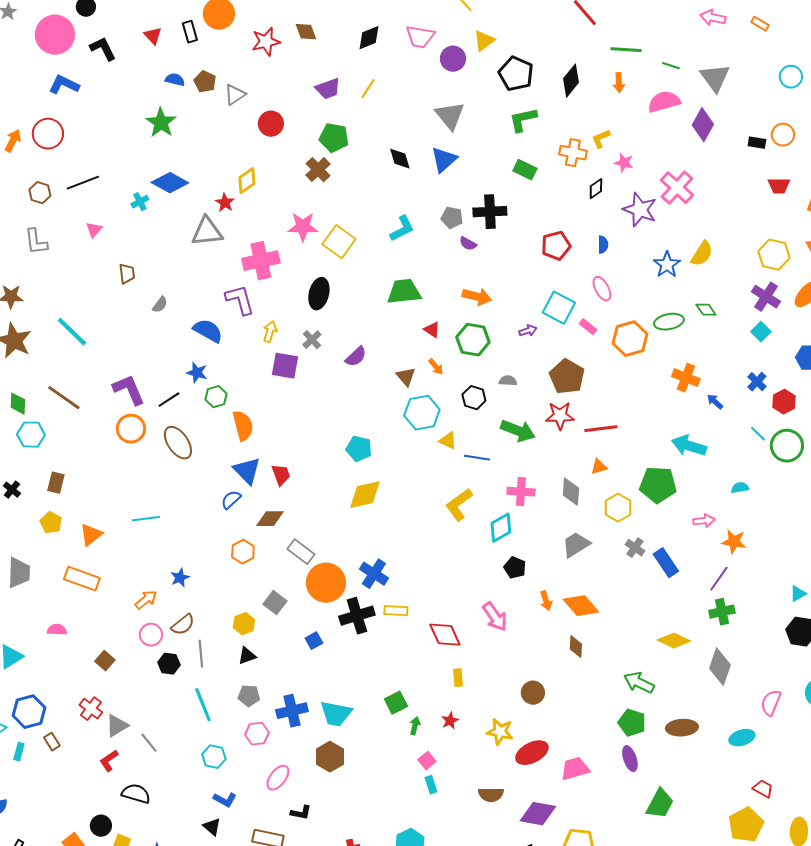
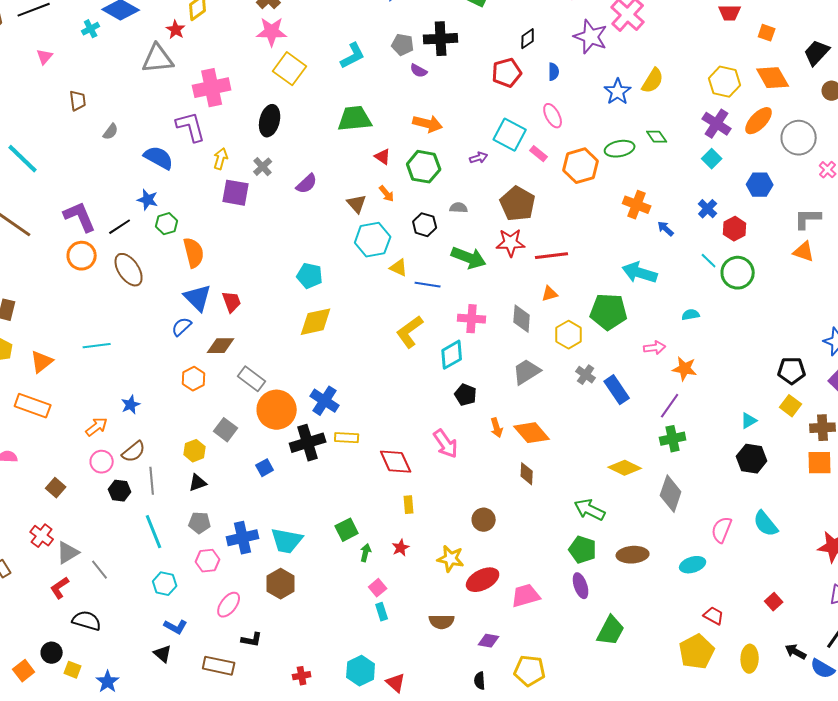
black diamond: (596, 189) -> (528, 39), moved
pink star: (303, 227) -> (272, 32), moved
purple diamond: (538, 814) -> (489, 641), size x0.6

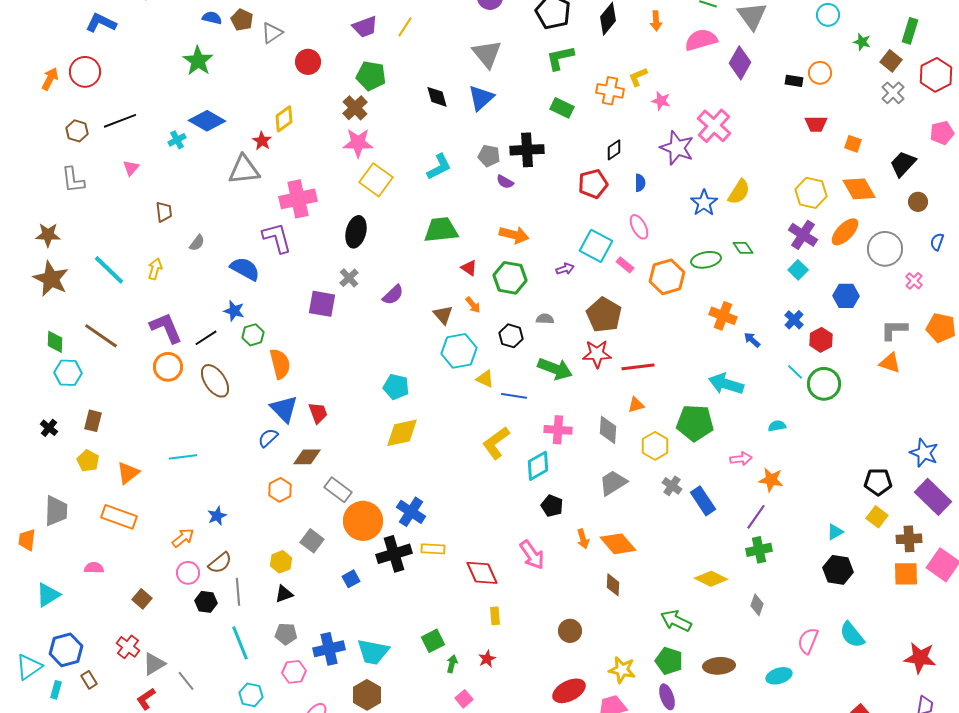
yellow arrow: (221, 159) -> (155, 269), moved
gray diamond: (671, 494) -> (757, 605), size x0.6
yellow star: (451, 559) -> (622, 670), moved

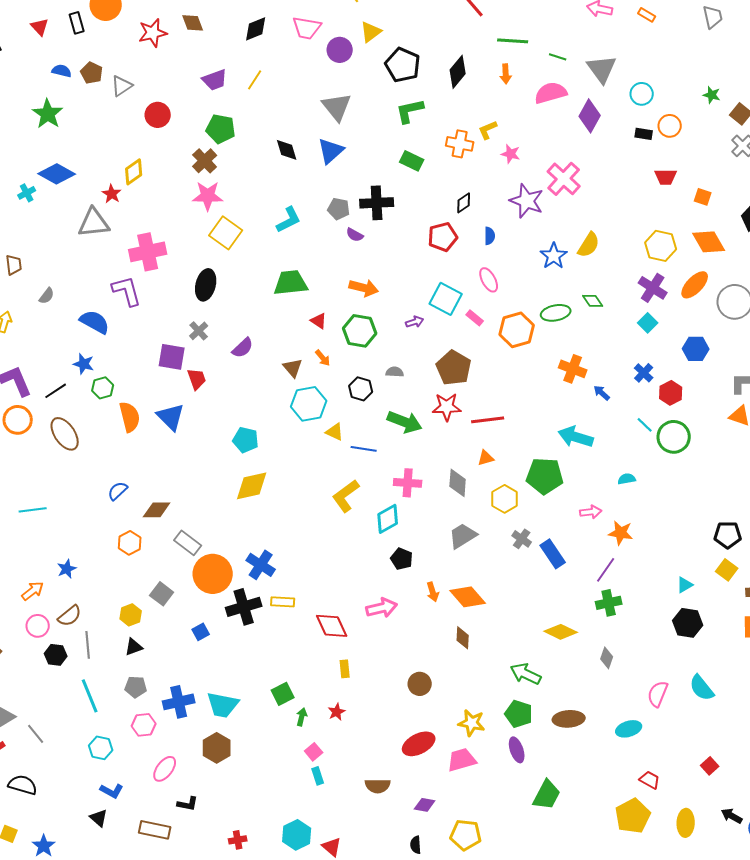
cyan circle: (828, 15) -> (642, 94), moved
blue triangle: (284, 409) -> (171, 417), moved
red trapezoid: (318, 413) -> (197, 379), moved
pink arrow: (532, 555) -> (382, 608), turned -68

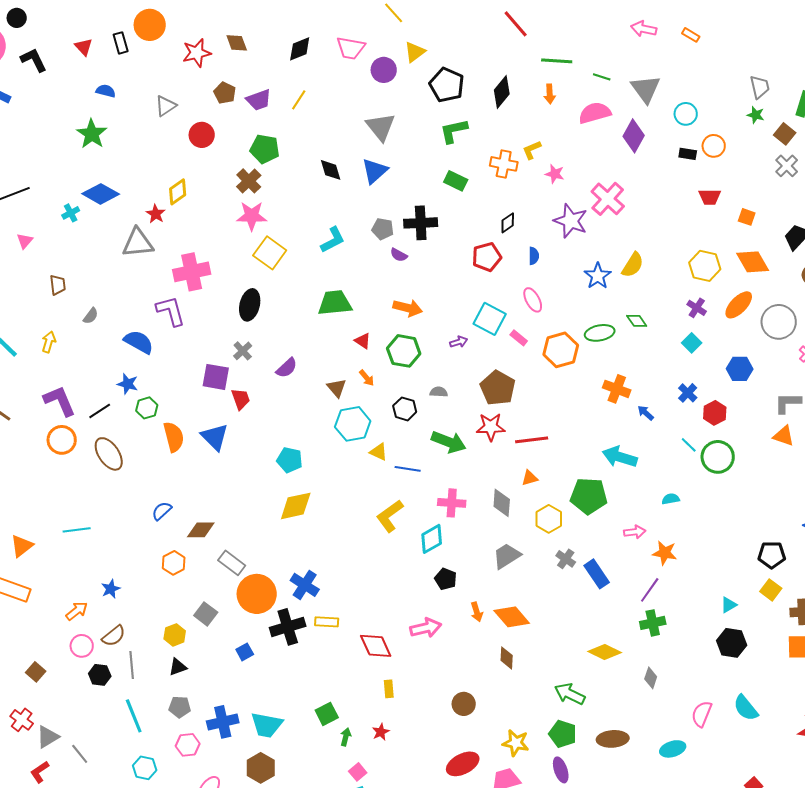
gray trapezoid: (713, 17) -> (760, 87), moved
brown pentagon: (92, 73) -> (225, 93), moved
purple cross: (653, 288) -> (697, 308), size x0.7

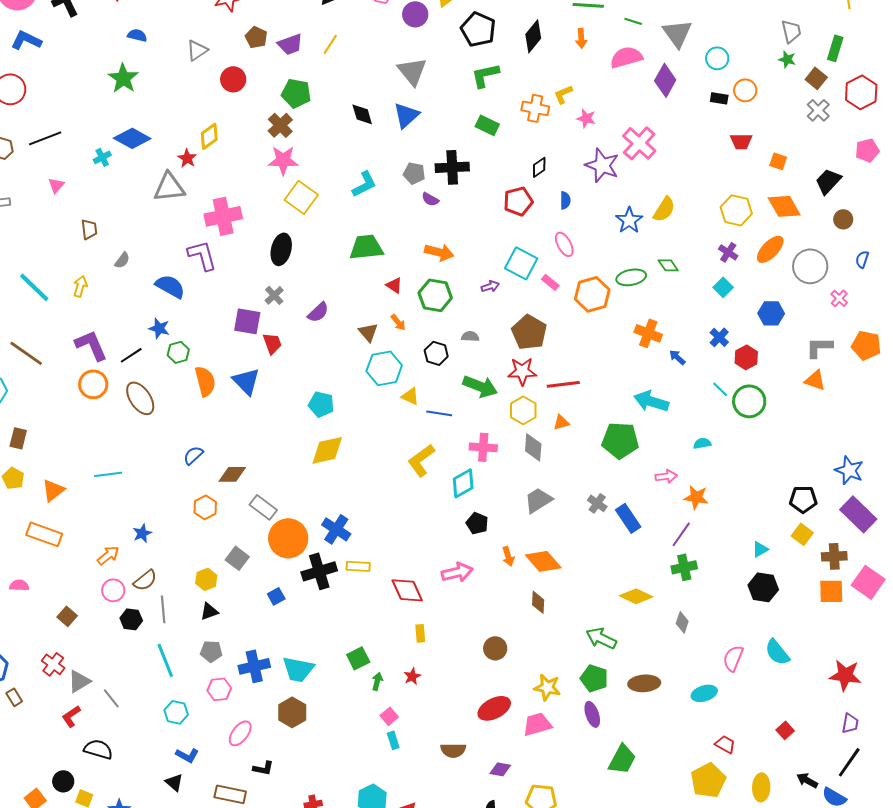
yellow hexagon: (549, 519) -> (523, 410), moved

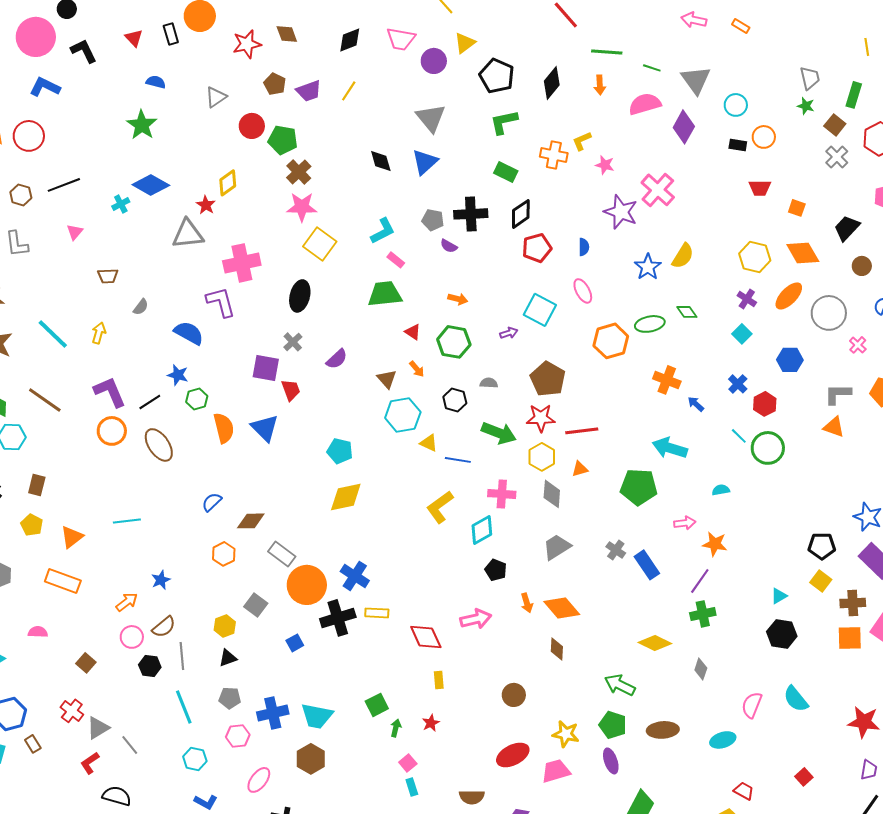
green pentagon: (296, 93) -> (283, 140), moved
black diamond: (539, 167) -> (521, 214), moved, size x1.4
brown trapezoid: (89, 229) -> (108, 276), turned 95
orange arrow: (439, 252) -> (458, 299), size x0.7
pink rectangle: (550, 282) -> (396, 260), moved

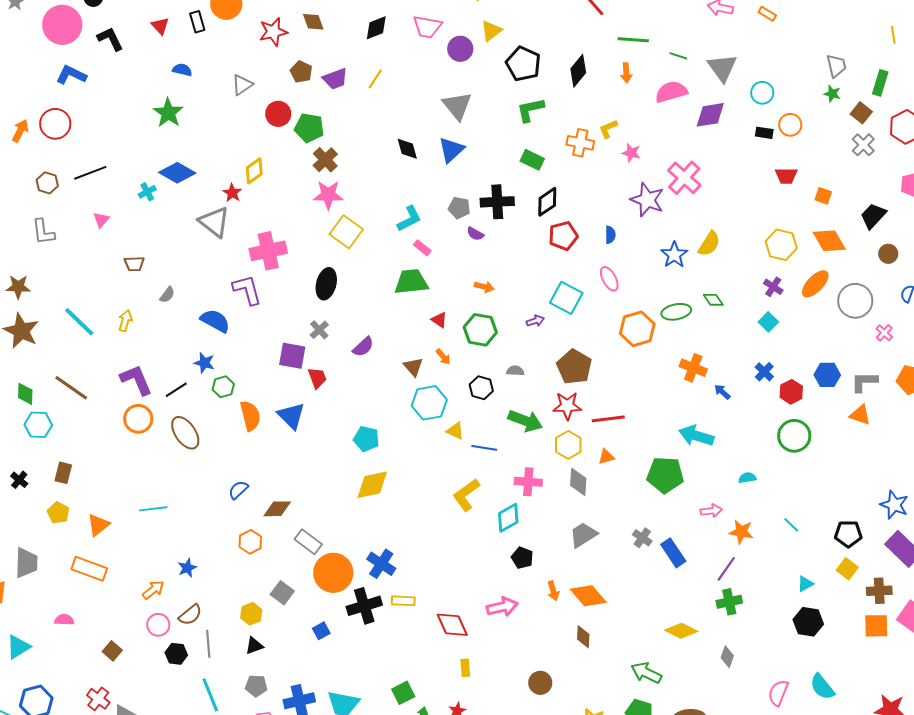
purple diamond: (684, 127) -> (710, 115), turned 52
gray triangle: (188, 234) -> (214, 222), turned 44
blue hexagon: (790, 360) -> (827, 375), moved
cyan line: (739, 436) -> (791, 525), moved

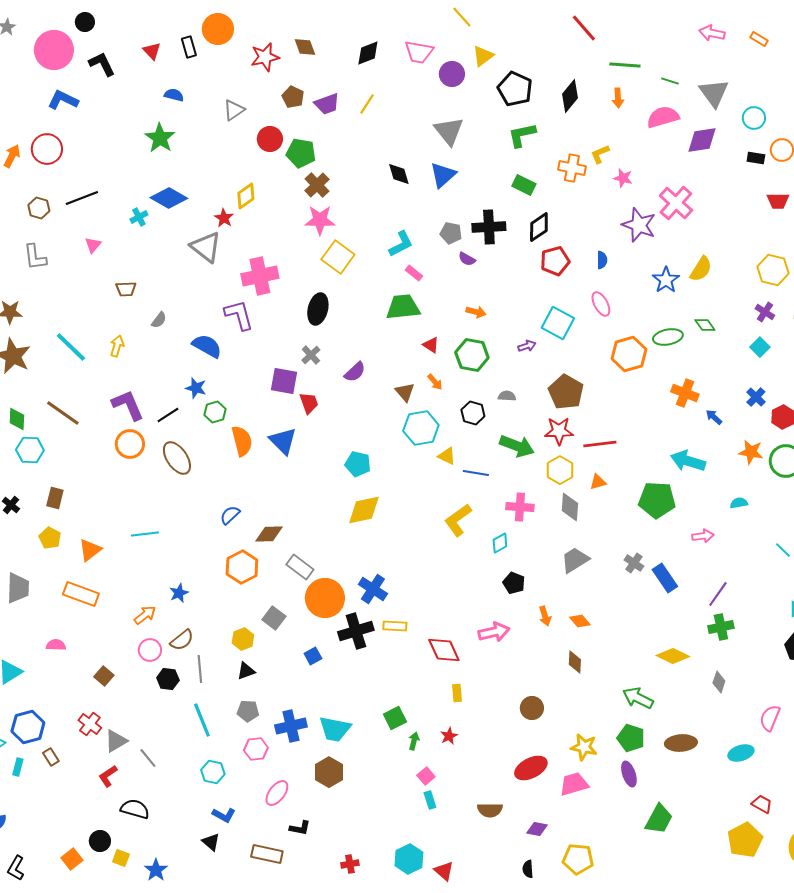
cyan diamond: (508, 518) -> (500, 543), size x0.7
orange star: (741, 532) -> (751, 452), moved
orange hexagon: (250, 542) -> (242, 567), size x1.4
orange diamond: (588, 596) -> (580, 621), size x0.6

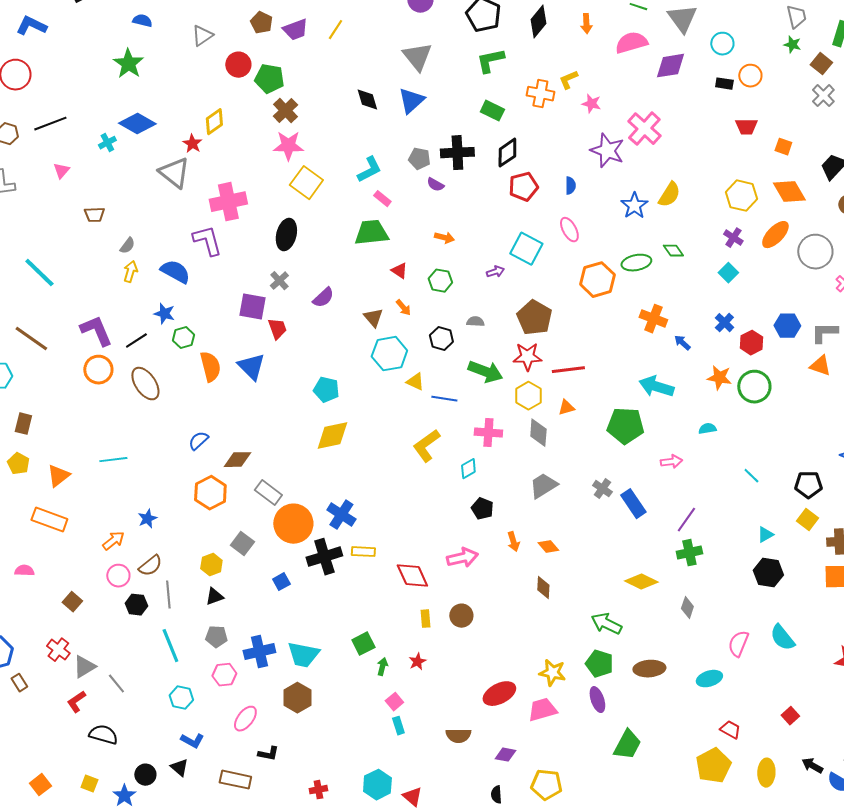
yellow arrow: (117, 346) -> (130, 272), moved
green hexagon: (472, 355) -> (440, 281), size x0.7
brown circle: (532, 708) -> (461, 616), moved
black circle: (100, 841) -> (145, 775), moved

